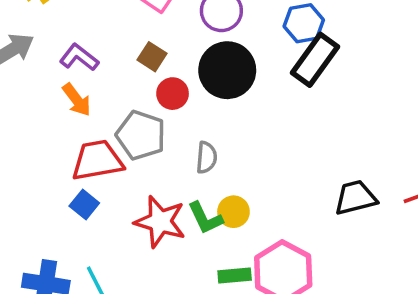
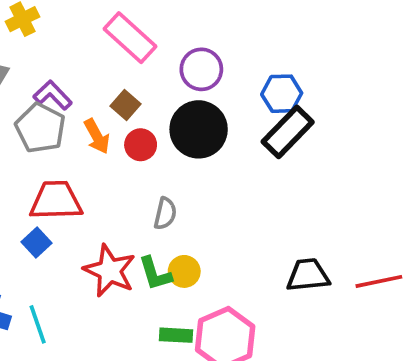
orange arrow: (77, 100) -> (97, 136), moved
gray pentagon: (141, 135) -> (40, 128), moved

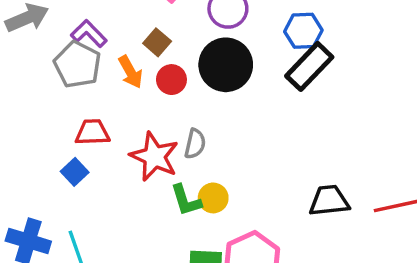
red trapezoid: (56, 200) -> (93, 132), size x0.7
red star: (110, 271) -> (154, 157), moved

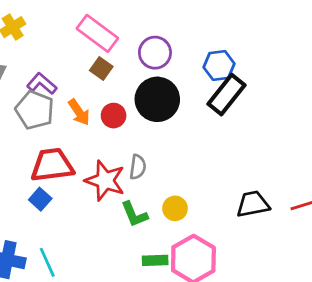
brown square: (157, 42) -> (101, 69), moved
red trapezoid: (93, 132) -> (52, 165), size x1.5
yellow circle: (213, 198) -> (175, 208), moved

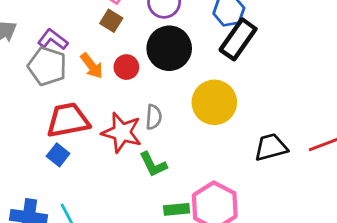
yellow circle: (175, 208) -> (214, 102), moved, size x1.8

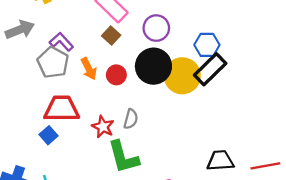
yellow circle: (214, 102) -> (182, 76), moved
red star: (122, 133) -> (103, 127), size x0.7
green L-shape: (153, 165) -> (123, 157), size x1.5

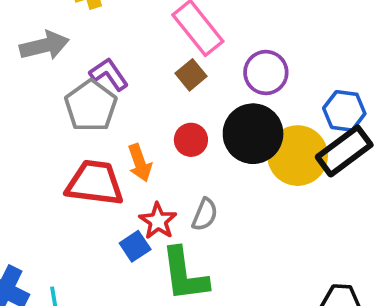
orange arrow: (89, 69) -> (140, 163), moved
blue square: (48, 135) -> (135, 246), moved

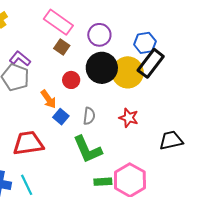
red trapezoid: (95, 183) -> (28, 143), moved
red star: (158, 221) -> (129, 118), moved
blue square: (135, 246) -> (61, 117), moved

